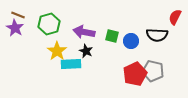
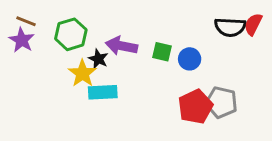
black semicircle: (157, 35) -> (230, 27), moved
black star: (86, 51) -> (98, 59), moved

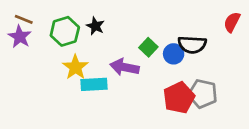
black semicircle: (230, 27) -> (192, 45), moved
purple arrow: (122, 46) -> (124, 67), moved
green square: (162, 52) -> (148, 47), turned 30
black star: (98, 59) -> (95, 26), moved

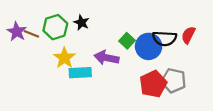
brown line: (24, 19) -> (31, 34), moved
red semicircle: (232, 22) -> (188, 35), moved
blue circle: (174, 54) -> (149, 46), size x1.5

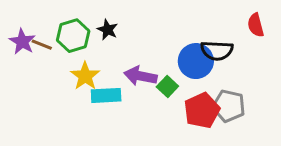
red semicircle: (188, 35) -> (256, 25), moved, turned -42
green square: (127, 41) -> (167, 86), moved

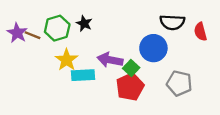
red semicircle: (256, 25) -> (200, 32), moved
black semicircle: (217, 51) -> (172, 22), moved
red pentagon: (202, 110) -> (130, 87), moved

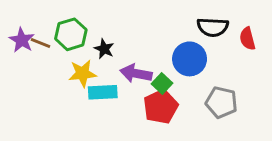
black star: (84, 23) -> (104, 49), moved
yellow star: (67, 60) -> (82, 73), turned 30

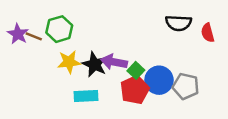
black star: (104, 49) -> (95, 64), moved, size x1.5
blue circle: (190, 59) -> (159, 80), moved
cyan rectangle: (103, 92) -> (86, 96), moved

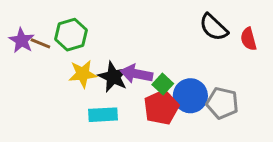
black semicircle: (178, 23) -> (214, 27), turned 40

